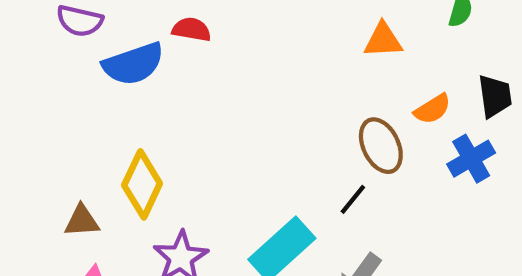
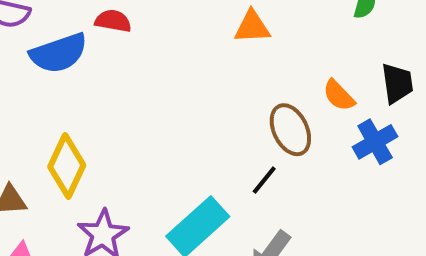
orange triangle: (383, 40) -> (252, 27), moved
orange semicircle: (432, 109) -> (339, 95), turned 78

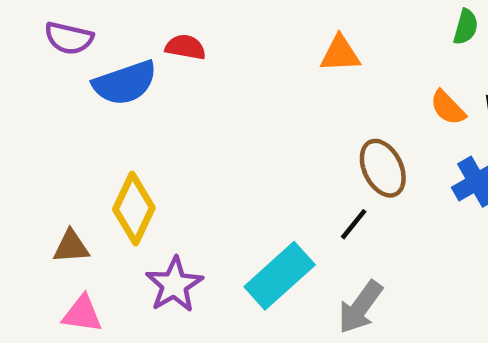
orange semicircle: (339, 95) -> (448, 108), moved

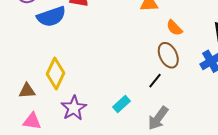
orange semicircle: (448, 108) -> (174, 28), moved
cyan rectangle: (280, 276) -> (122, 104), size x0.6

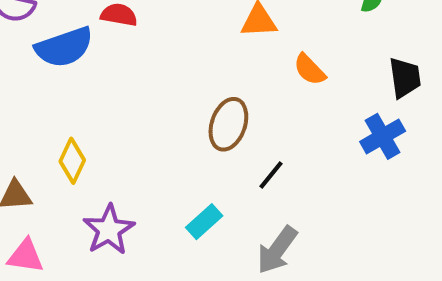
brown ellipse: (168, 55) -> (228, 124), moved, turned 45
yellow diamond: (55, 74) -> (72, 161), size x0.7

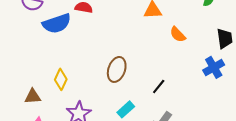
brown ellipse: (228, 124) -> (117, 69), moved

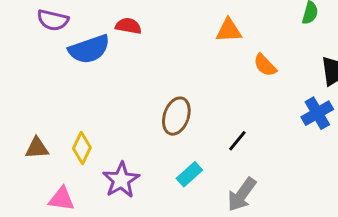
yellow diamond: (61, 79) -> (82, 148), moved
brown triangle: (33, 96) -> (37, 148), moved

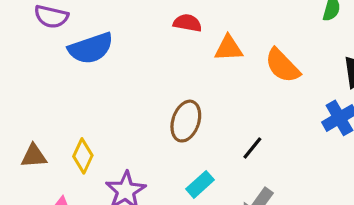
red semicircle: (128, 26) -> (187, 23), moved
orange triangle: (229, 30) -> (229, 48), moved
orange semicircle: (265, 65) -> (282, 66), size x1.4

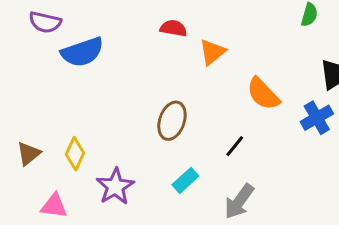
orange triangle: (229, 48) -> (212, 52), turned -36
orange semicircle: (282, 66) -> (263, 94), moved
brown triangle: (34, 156) -> (29, 154), turned -35

